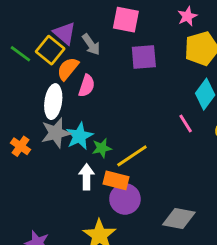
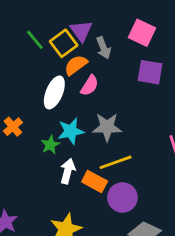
gray star: (56, 133) -> (107, 127), moved
green star: (102, 148) -> (50, 145), moved, turned -30
purple circle: (125, 199) -> (122, 197), moved

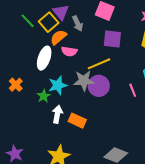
pink semicircle: (89, 85) -> (69, 51), turned 70
yellow line: (115, 162) -> (99, 64), moved
purple circle: (122, 197) -> (99, 86), moved

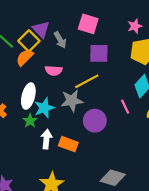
orange semicircle: (58, 37) -> (25, 57), moved
white ellipse: (44, 58) -> (28, 96), moved
purple circle: (99, 86) -> (95, 121), moved

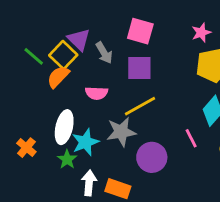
purple square: (99, 53) -> (139, 68), moved

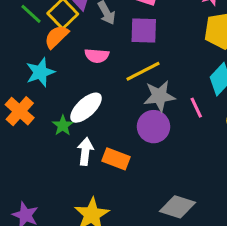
white ellipse: (64, 127) -> (86, 108), moved, turned 32
gray star: (121, 132) -> (159, 96), moved
cyan star: (85, 142) -> (40, 72), moved
orange cross: (26, 148) -> (20, 111), size x1.4

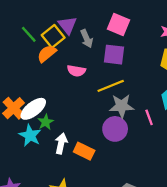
cyan star: (40, 72) -> (30, 135), moved, turned -30
white ellipse: (86, 108) -> (33, 109), moved

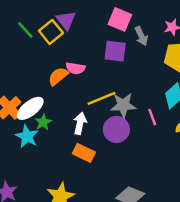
gray arrow: (87, 39) -> (141, 36), moved
orange semicircle: (47, 54) -> (58, 76), moved
yellow line: (111, 86) -> (101, 98), moved
white arrow: (61, 143) -> (80, 123), moved

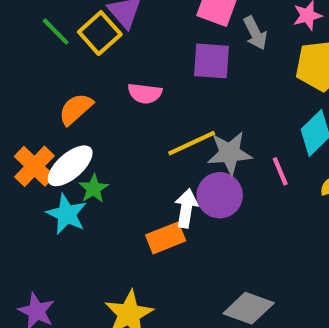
orange semicircle: (58, 76) -> (76, 109), moved
white arrow: (80, 123) -> (186, 208), moved
orange rectangle: (84, 153) -> (166, 238), turned -45

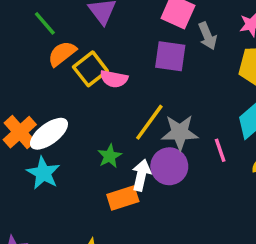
yellow square: (100, 33) -> (90, 69), moved
orange semicircle: (76, 109) -> (62, 54), moved
yellow line: (192, 143) -> (149, 122), turned -33
green star: (94, 189) -> (110, 156), moved

